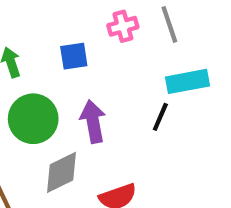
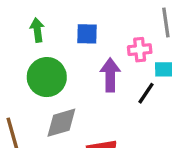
pink cross: (123, 26) -> (140, 50), moved
purple arrow: (93, 121) -> (110, 75), moved

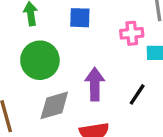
purple arrow: (110, 75) -> (95, 84), moved
black line: (146, 93) -> (137, 94), moved

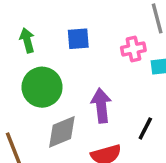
black line: (137, 94) -> (145, 128), moved

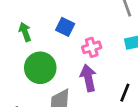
blue square: (78, 39) -> (65, 27), turned 36
pink cross: (133, 49) -> (92, 47), moved

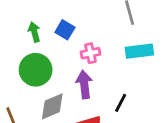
green arrow: (25, 32) -> (34, 32), moved

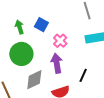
pink cross: (90, 53) -> (60, 41), turned -32

